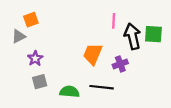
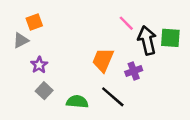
pink line: (114, 21) -> (126, 23), turned -48
gray square: (40, 82) -> (44, 91), turned -32
black line: (102, 87) -> (113, 97), turned 35

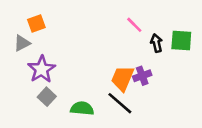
black arrow: (147, 40) -> (157, 43), size x0.6
orange trapezoid: (103, 60) -> (123, 78), moved
purple star: (39, 65) -> (42, 69), size x1.5

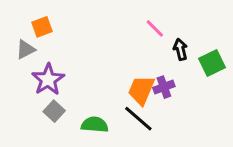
green square: (181, 40) -> (212, 63), moved, turned -30

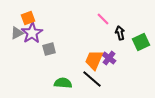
purple star: (48, 80) -> (32, 33), moved
purple cross: (164, 87) -> (109, 58), turned -32
gray square: (54, 111) -> (49, 49), moved, turned 32

